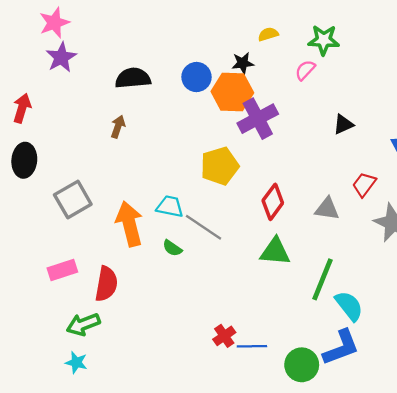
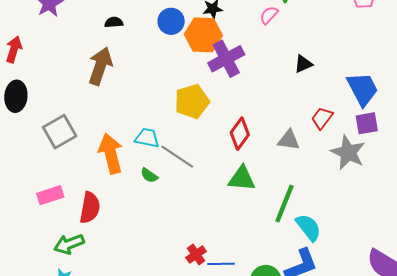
black semicircle: (133, 78) -> (114, 22), size x0.6
brown arrow: (118, 127) -> (100, 66), size x1.8

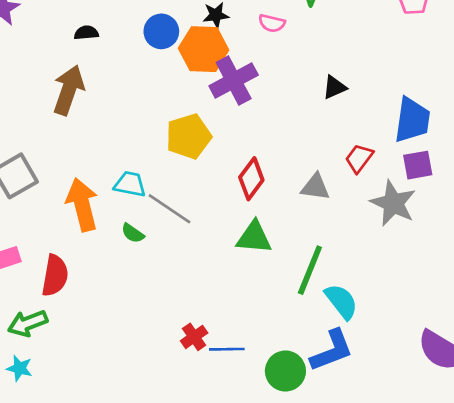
pink semicircle: (269, 15) -> (272, 23), moved, turned -120
blue trapezoid: (363, 89) -> (412, 120), turned 36

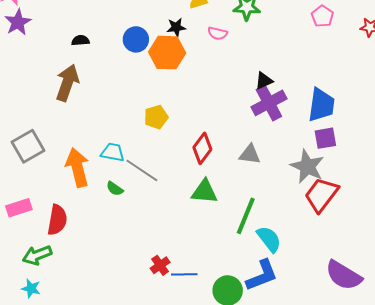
purple cross: (234, 80) -> (269, 103), moved
yellow pentagon: (189, 136) -> (156, 117), size x0.7
red trapezoid: (359, 158) -> (321, 195), moved, size x1.6

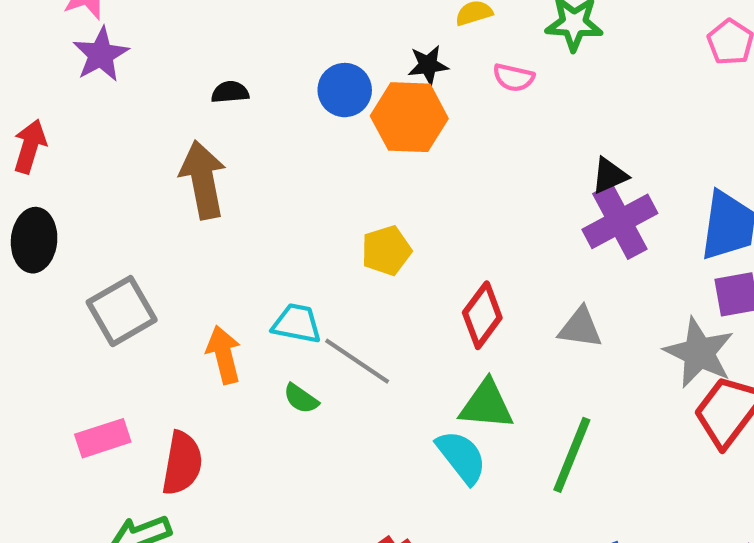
brown arrow: (67, 83) -> (203, 180), turned -30
orange arrow: (77, 167) -> (224, 355), size x0.7
cyan semicircle: (269, 239) -> (461, 457), moved

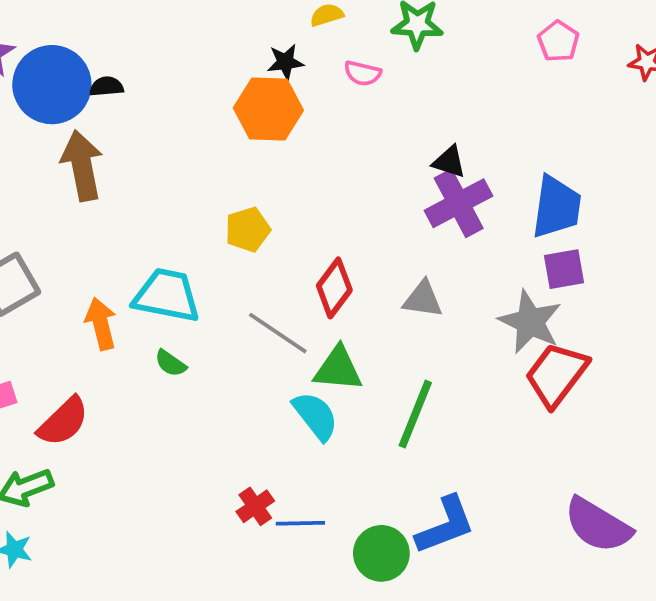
blue circle: (345, 90) -> (52, 85), moved, size x1.6
black triangle: (609, 176) -> (449, 162), turned 42
cyan trapezoid: (297, 324) -> (167, 295), size x1.5
gray line: (357, 361) -> (278, 333), moved
red semicircle: (182, 463) -> (63, 422), turned 36

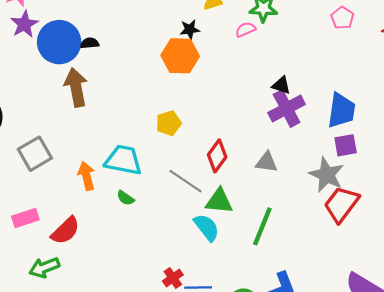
pink semicircle: (363, 73) -> (246, 29), moved, turned 144

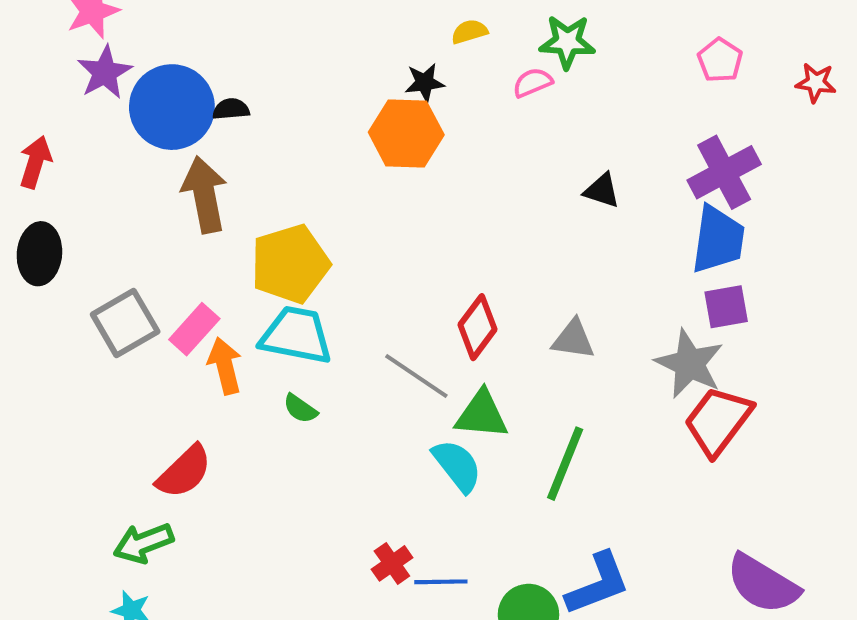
purple cross: (287, 108) -> (724, 172), moved
yellow pentagon: (169, 123) -> (290, 264), moved, size x1.6
pink rectangle: (25, 218) -> (194, 329), moved, turned -30

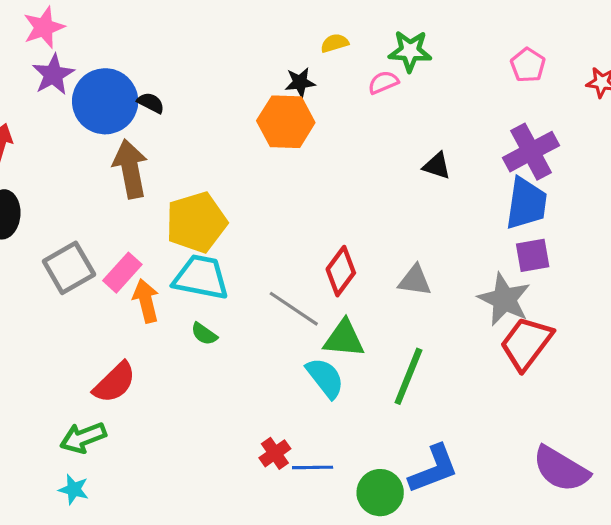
black semicircle: (231, 109) -> (151, 103), turned 32

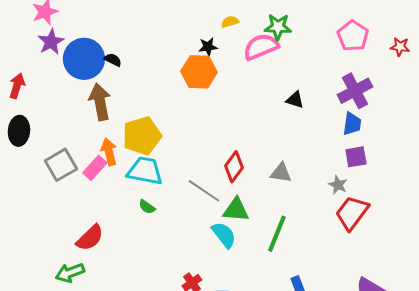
pink pentagon: (528, 65) -> (353, 36), size x1.4
pink semicircle: (383, 82) -> (261, 47), size x1.8
blue trapezoid: (526, 203) -> (352, 124), size x0.7
gray star: (504, 299) -> (338, 185), size x0.6
orange arrow: (146, 301) -> (109, 152), moved

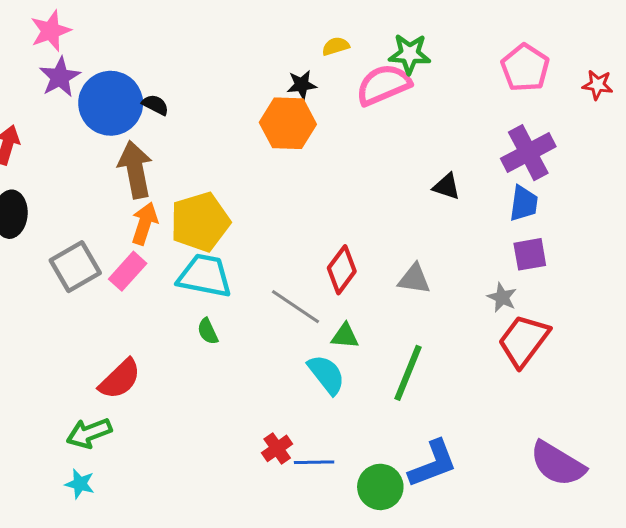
black triangle: (295, 100) -> (447, 186), moved
orange arrow: (109, 152) -> (145, 223), moved, turned 32
green semicircle: (147, 207) -> (208, 331), turned 30
green triangle: (236, 210) -> (345, 336), size x0.7

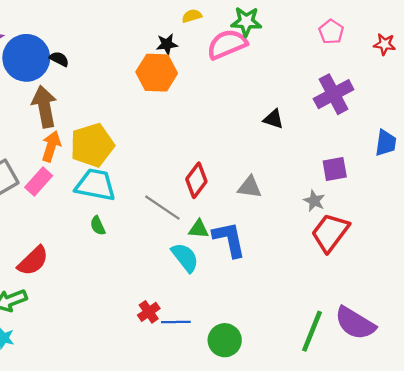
pink pentagon: (525, 68) -> (331, 32), size x0.7
blue trapezoid: (524, 203) -> (386, 143), moved
green line: (408, 373) -> (312, 331), moved
blue L-shape: (433, 464) -> (229, 239), moved, turned -81

